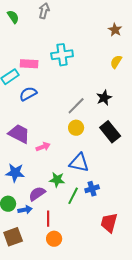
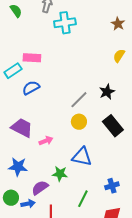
cyan cross: (62, 55) -> (65, 23), moved
blue cross: (92, 189) -> (112, 186), moved
green line: (73, 196) -> (83, 199), moved

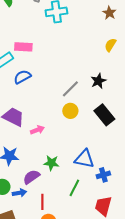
blue triangle: (82, 157) -> (84, 159), moved

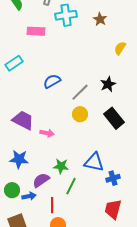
brown star: (109, 13) -> (100, 19), moved
pink rectangle: (23, 47) -> (36, 31), moved
blue semicircle: (22, 77) -> (52, 81), moved
pink arrow: (37, 130) -> (47, 133), turned 32
green line: (74, 188) -> (71, 186), moved

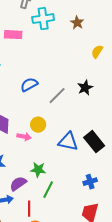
yellow circle: (80, 114) -> (38, 125), moved
black rectangle: (114, 118) -> (94, 142), moved
blue triangle: (94, 162) -> (68, 142), moved

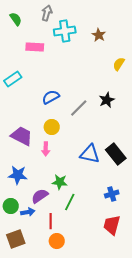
yellow circle: (38, 125) -> (52, 127), moved
pink arrow: (24, 137) -> (46, 149), turned 80

